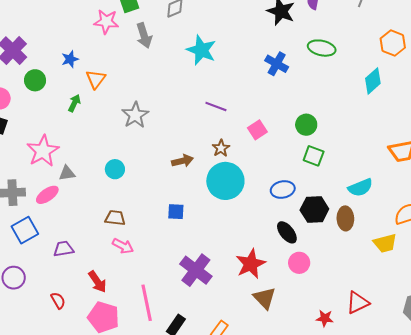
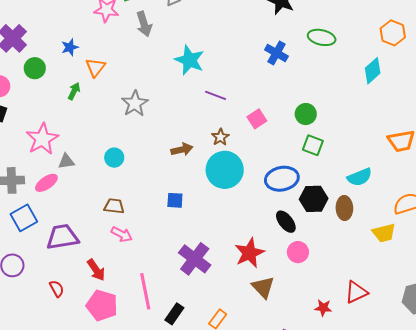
cyan star: (201, 50) -> (189, 60), moved
blue ellipse: (283, 190) -> (282, 179), size x1.4
purple trapezoid: (64, 249) -> (62, 237), size x1.6

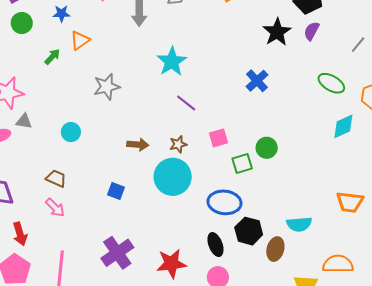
green ellipse: (322, 37) -> (331, 83), moved
green square: (313, 145) -> (242, 163), moved, turned 35

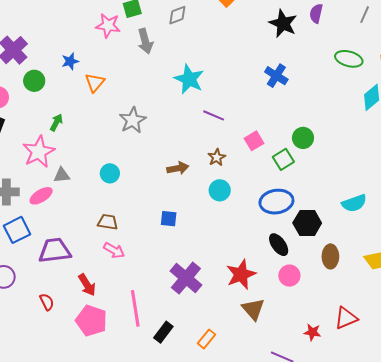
green arrow: (52, 57) -> (56, 122), moved
cyan circle: (173, 177) -> (220, 190), size x0.6
brown ellipse: (275, 249) -> (330, 256), moved

